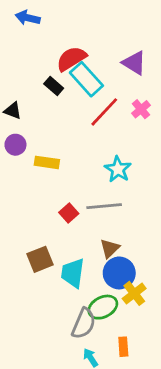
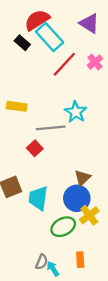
gray line: (104, 206) -> (51, 128), moved
brown triangle: (110, 248) -> (82, 178), moved
gray semicircle: (84, 323) -> (42, 262), moved, size x0.6

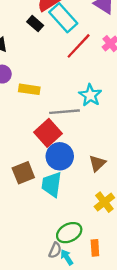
red square: (35, 148) -> (48, 133), size x1.6
blue circle: (77, 198) -> (60, 156), moved
green ellipse: (63, 227) -> (69, 233), moved

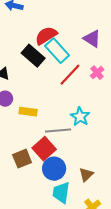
black rectangle: (35, 24) -> (33, 56), size x1.6
brown square: (23, 173) -> (22, 159), moved
cyan trapezoid: (52, 184) -> (61, 193), moved

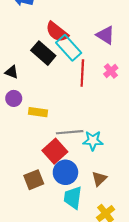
red semicircle: (46, 36) -> (57, 32), turned -110
red line: (70, 75) -> (82, 73), turned -40
cyan star: (80, 117) -> (93, 141), moved, turned -30
brown square: (22, 159) -> (34, 180), moved

